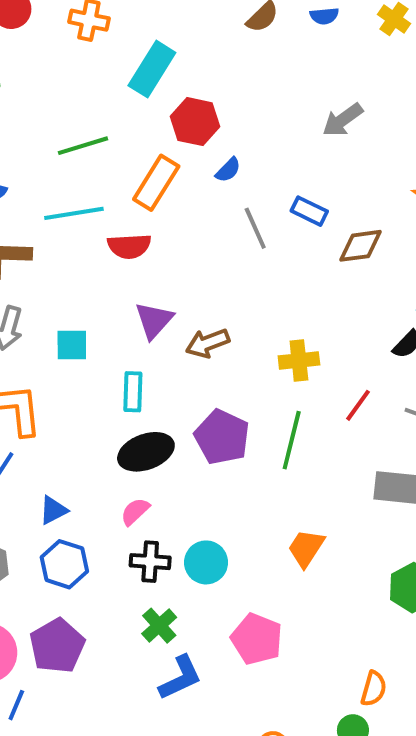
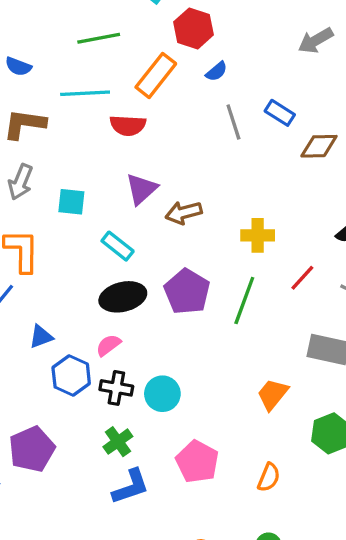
cyan rectangle: (133, 392) -> (118, 246), turned -60
orange trapezoid: (306, 548) -> (273, 394), moved
blue hexagon: (64, 564) -> (71, 376), moved
orange semicircle: (374, 689) -> (269, 477), moved

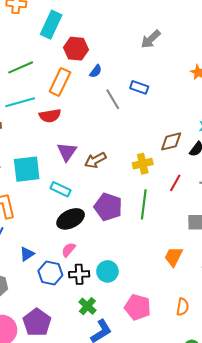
brown diamond: (319, 146) -> (171, 141), moved
cyan square: (71, 202) -> (27, 169), size x1.6

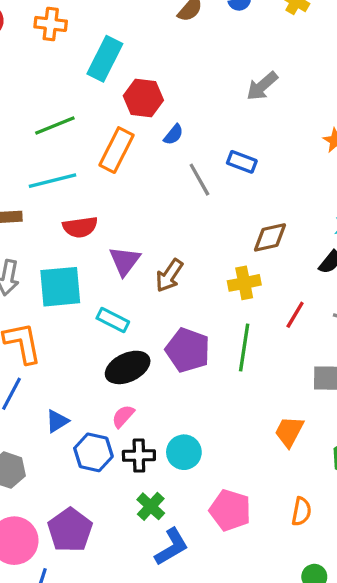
red semicircle: (50, 116) -> (80, 227), moved
brown diamond: (171, 141) -> (270, 237), moved
brown arrow: (95, 160) -> (169, 275), turned -30

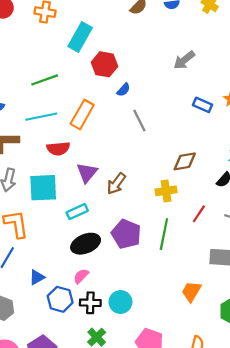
orange rectangle: (116, 150) -> (82, 114), moved
blue rectangle: (242, 162) -> (203, 105), moved
cyan rectangle: (113, 320) -> (77, 212), turned -54

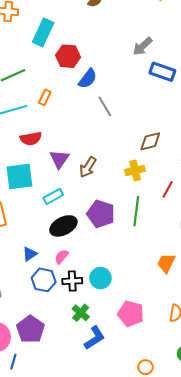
blue semicircle: (124, 90) -> (88, 79), size x1.5
blue rectangle: (203, 105) -> (162, 72), moved, size x1.4
orange rectangle: (82, 114) -> (45, 97), moved, size x0.6
blue triangle: (37, 277) -> (30, 254), moved

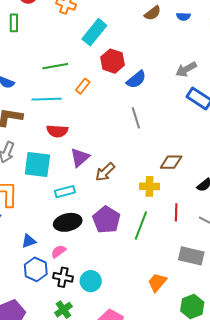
blue semicircle: (88, 79) -> (136, 79), moved
orange rectangle: (45, 97) -> (83, 86), moved
red line: (168, 189) -> (176, 212), turned -42

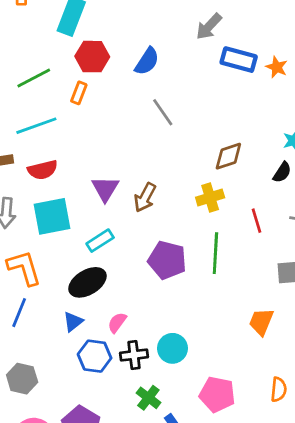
red hexagon: (113, 61) -> (92, 57), moved
red semicircle: (57, 131) -> (43, 170), moved
black ellipse: (68, 222) -> (87, 282), moved

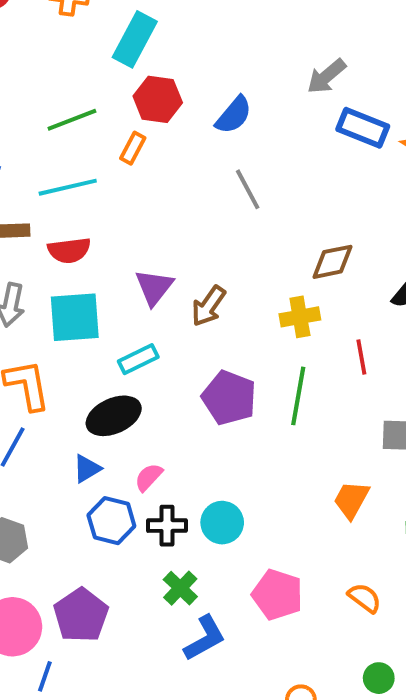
orange semicircle: (279, 389) -> (365, 598), turned -65

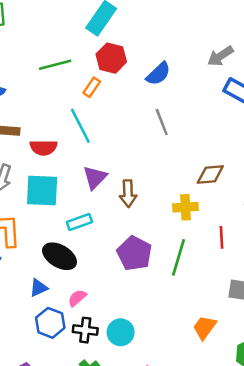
cyan line: (68, 187) -> (80, 126), moved, turned 69
brown arrow: (208, 306) -> (128, 193), turned -44
black ellipse: (114, 416) -> (60, 256), turned 48

